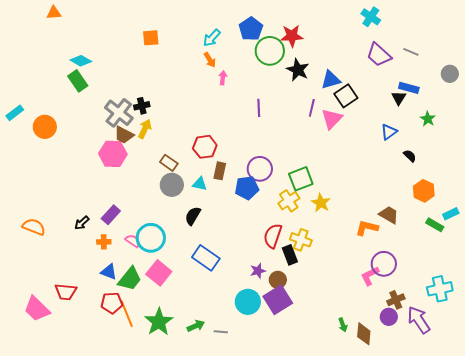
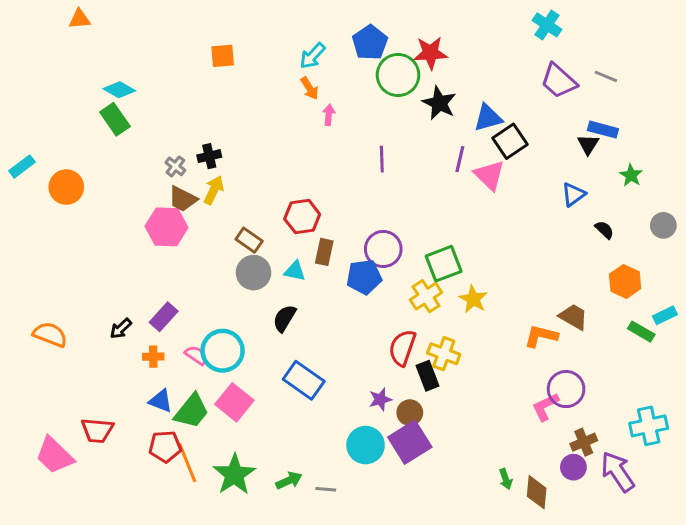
gray circle: (450, 74) -> (663, 225), moved
gray cross: (119, 113) -> (175, 166), size x0.5
pink triangle: (332, 119) -> (489, 175), turned -30

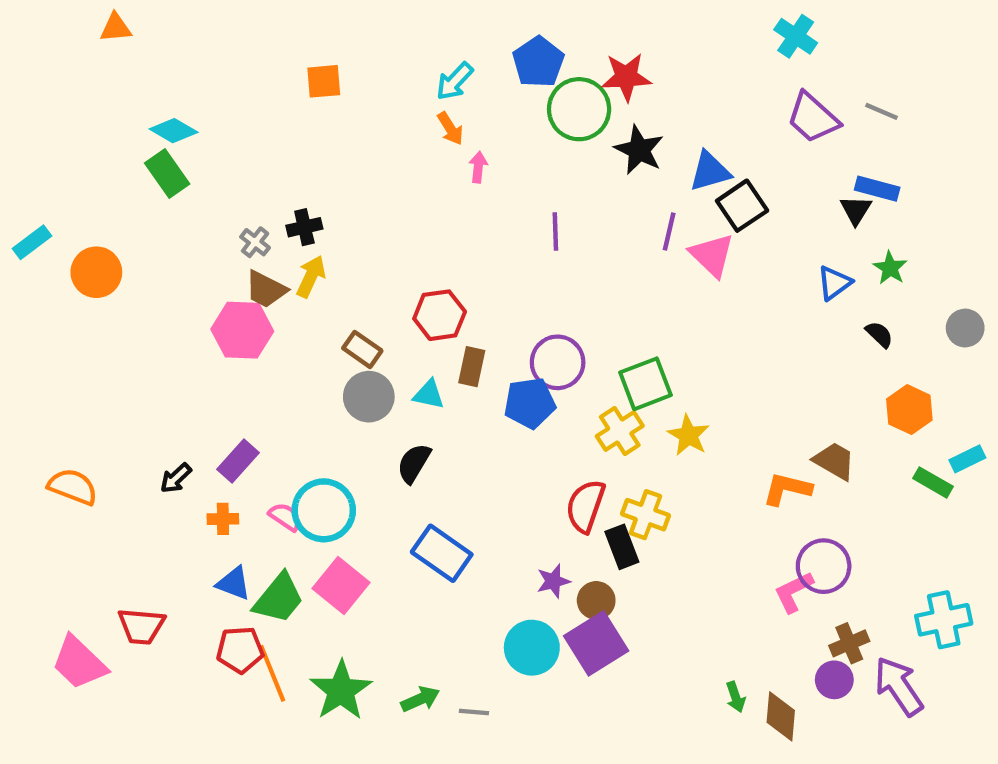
green star: (631, 175) -> (890, 268), moved

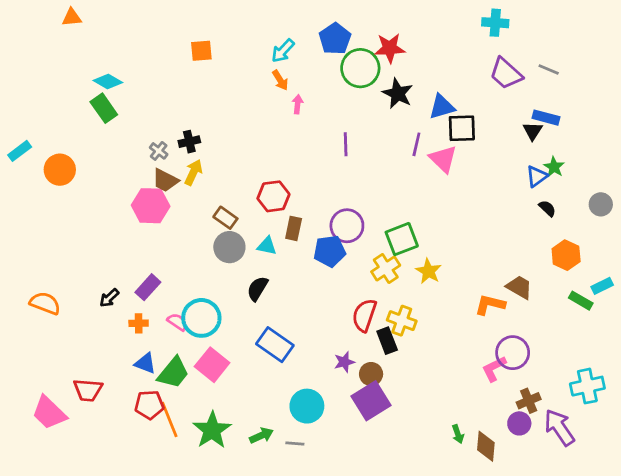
cyan cross: (796, 36) -> (495, 23), turned -30
black square: (742, 206) -> (462, 128), turned 32
blue triangle: (834, 283) -> (537, 176), moved
cyan circle: (532, 648) -> (307, 406), moved

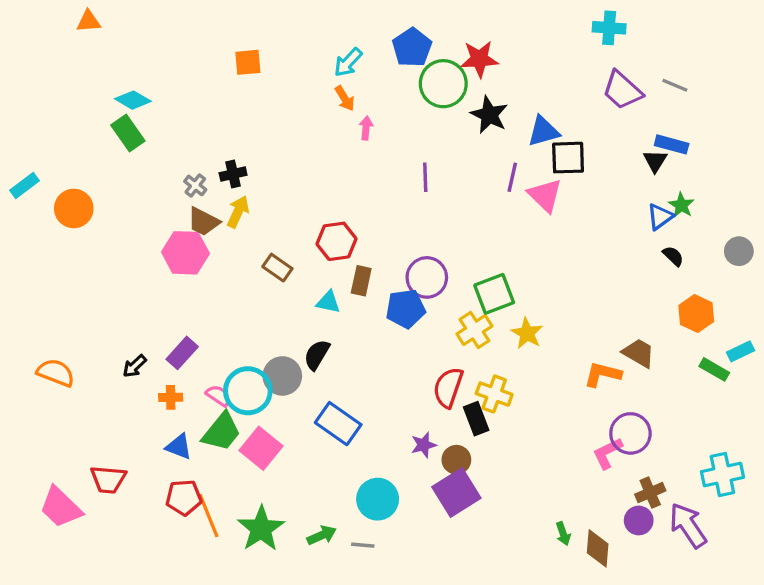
gray circle: (229, 247) -> (282, 376), moved
green trapezoid: (173, 373) -> (222, 432), moved

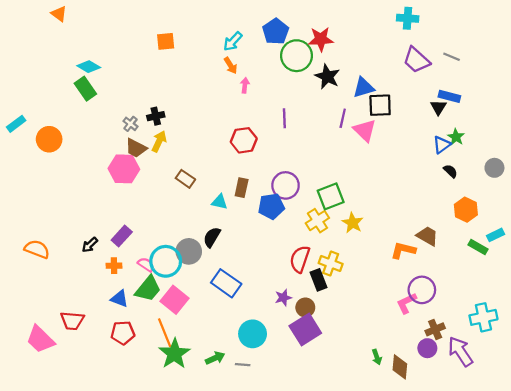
orange triangle: (89, 21) -> (59, 14), turned 42
red hexagon: (337, 241) -> (244, 140), moved
orange line: (208, 516) -> (165, 333), moved

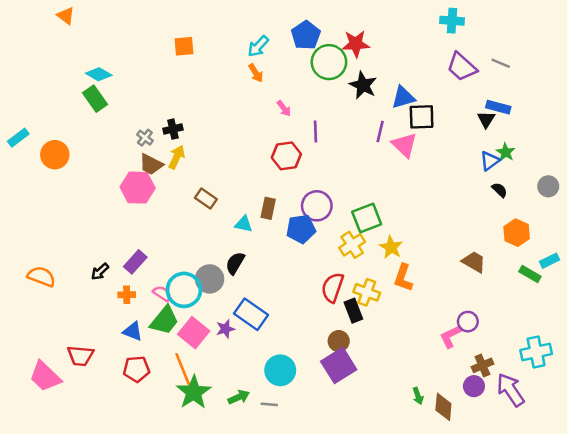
pink arrow: (245, 85) -> (284, 108), moved, turned 136
red hexagon: (244, 140) -> (286, 156), moved
orange L-shape: (403, 250) -> (403, 278), moved, turned -85
purple circle: (422, 290) -> (468, 322), size x0.7
purple star: (283, 298) -> (225, 329), moved

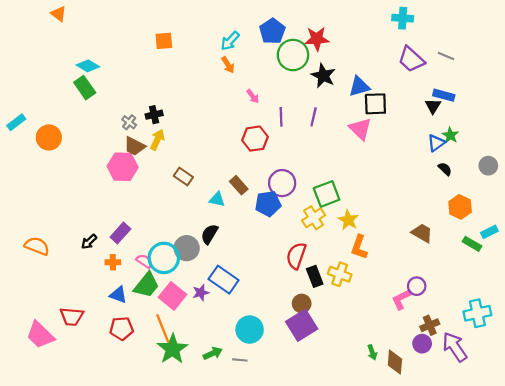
purple line: (380, 132) -> (314, 117), moved
brown rectangle: (268, 208) -> (239, 185), turned -54
yellow cross: (367, 292) -> (340, 274), moved

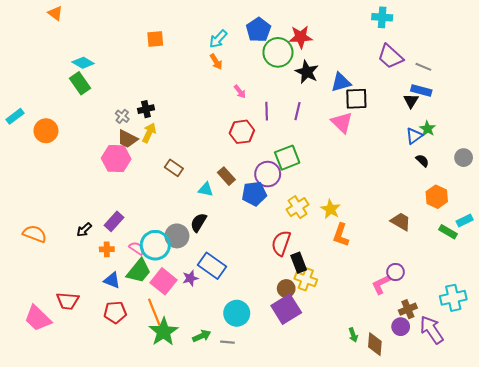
gray line: (446, 56) -> (423, 67), moved
green square: (327, 194) -> (287, 158), moved
yellow cross: (340, 274) -> (306, 279), moved

